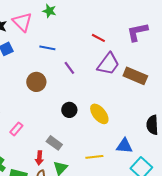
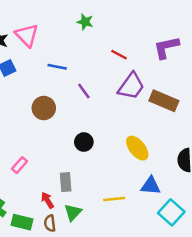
green star: (49, 11) -> (85, 22), moved
yellow ellipse: (99, 114) -> (137, 148), moved
gray rectangle: (54, 143) -> (66, 182), turned 49
red arrow: (39, 158) -> (47, 200), turned 144

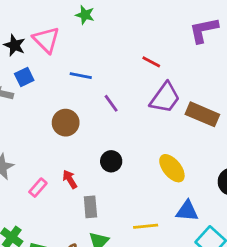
green star: (85, 22) -> (85, 15), moved
purple L-shape: (166, 47) -> (204, 30), moved
red arrow: (47, 200) -> (70, 179), moved

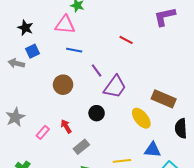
pink triangle: (46, 40) -> (65, 25), moved, turned -40
purple trapezoid: (165, 98) -> (115, 87), moved
brown rectangle: (202, 114) -> (164, 99), moved
gray rectangle: (90, 207) -> (81, 147), turned 56

